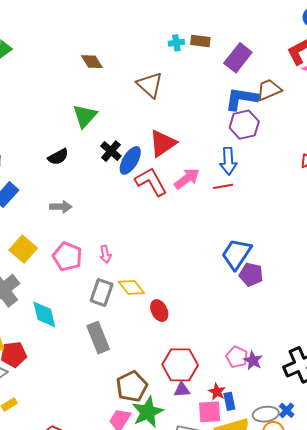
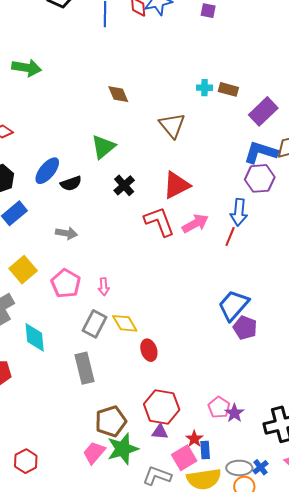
blue ellipse: (130, 160) -> (47, 171), moved
red line: (223, 186) -> (230, 236), turned -66
pink square: (210, 412) -> (184, 458), turned -35

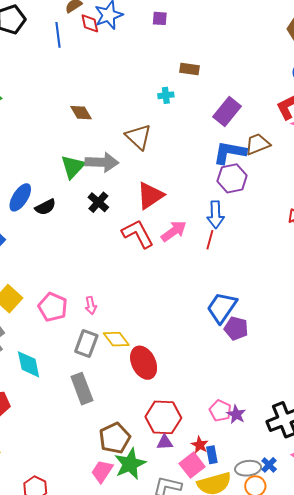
brown rectangle: (228, 89) -> (189, 69), moved
gray arrow: (66, 233) -> (102, 162), moved, size x1.5
red ellipse: (149, 350) -> (144, 363), size x1.5

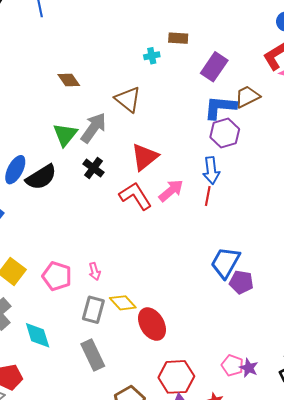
brown rectangle: (189, 69) -> (178, 38), moved
gray arrow: (102, 162) -> (94, 128), turned -52
black semicircle: (45, 207) -> (41, 177), size x1.5

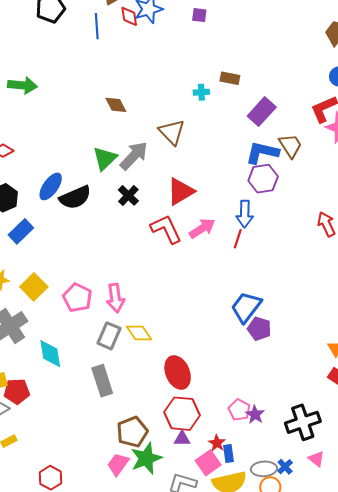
brown trapezoid: (247, 97) -> (290, 146), turned 76
pink arrow: (95, 271) -> (115, 298), size x1.6
red ellipse: (152, 324) -> (178, 372), moved

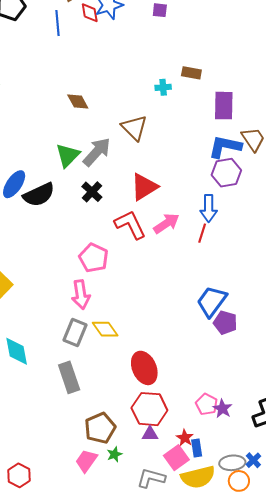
purple rectangle: (262, 112) -> (224, 106), turned -40
pink pentagon: (77, 298) -> (94, 258), moved
green star: (146, 458) -> (114, 454), size x0.5

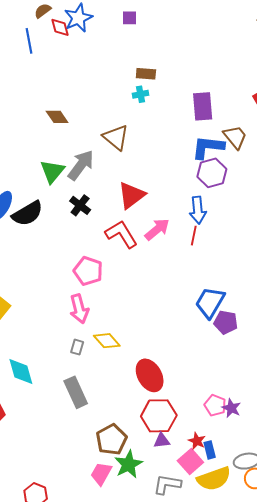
brown rectangle: (191, 73) -> (146, 74), moved
gray rectangle: (75, 332) -> (77, 347), size x0.6
green star: (114, 454) -> (128, 464), size x1.8

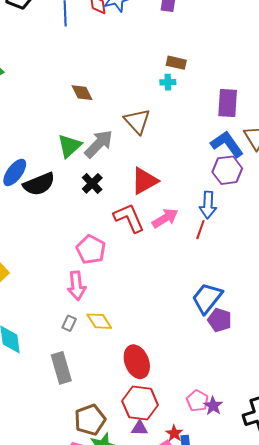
blue L-shape: (208, 147) -> (227, 144), turned 40

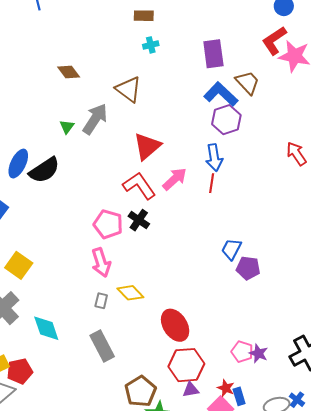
brown rectangle: (176, 63) -> (144, 16), moved
green triangle: (70, 146) -> (67, 127), size x0.6
black cross: (92, 183) -> (139, 220), moved
blue trapezoid: (207, 298) -> (231, 249), size x0.7

